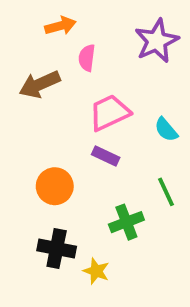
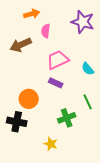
purple star: (157, 41) -> (83, 22), turned -30
black cross: (57, 248) -> (17, 122), moved

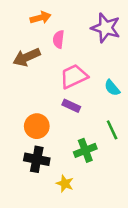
black cross: (17, 122) -> (37, 159), moved

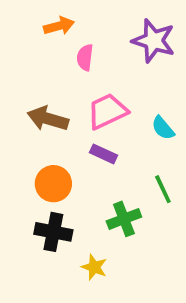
brown arrow: (27, 57) -> (48, 119), moved, turned 40

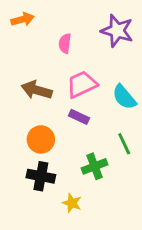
orange arrow: (59, 26) -> (22, 19), moved
cyan semicircle: (163, 128) -> (124, 97), size x1.4

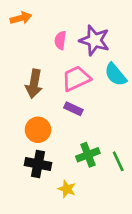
purple star: (117, 31) -> (94, 40), moved
brown arrow: (37, 90) -> (34, 84), turned -96
cyan semicircle: (124, 97) -> (116, 75), moved
green line: (124, 144) -> (118, 161), moved

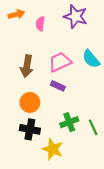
pink semicircle: (60, 40) -> (40, 24), moved
purple star: (94, 40) -> (75, 16), moved
yellow star: (67, 189) -> (53, 149), size x1.5

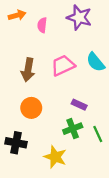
purple rectangle: (58, 86) -> (79, 105), moved
black cross: (30, 129) -> (16, 143), moved

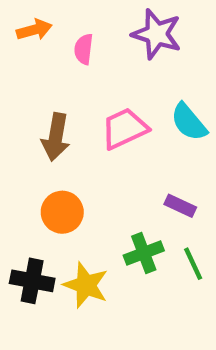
purple rectangle: (79, 105) -> (180, 206), moved
yellow star: (55, 157) -> (86, 285), moved

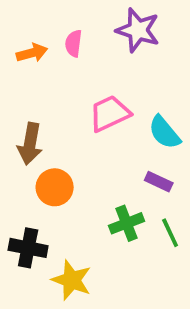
orange arrow: (34, 30) -> (32, 53), moved
cyan semicircle: (189, 122) -> (164, 132), moved
brown arrow: (56, 137) -> (30, 144), moved
yellow star: (86, 285) -> (72, 280), moved

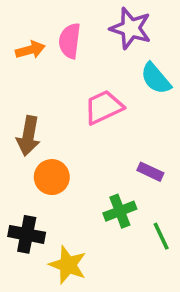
pink semicircle: (74, 43) -> (70, 41), size x1.4
cyan semicircle: (164, 132) -> (156, 78), moved
green line: (170, 233) -> (161, 236), moved

